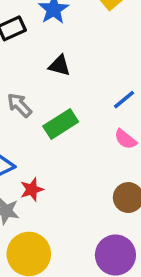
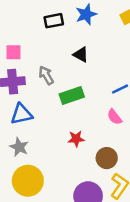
red star: (32, 189) -> (76, 139), moved

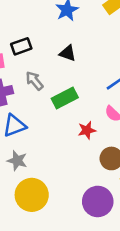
black rectangle: (54, 21) -> (21, 46), moved
red star: (76, 139) -> (87, 130), moved

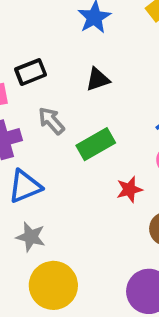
black triangle: (68, 53) -> (98, 79), turned -36

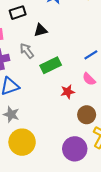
black rectangle: (31, 72) -> (18, 13), moved
black triangle: (98, 79) -> (40, 30), moved

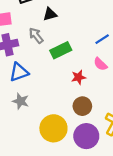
brown circle: (87, 115) -> (82, 106), moved
yellow circle: (22, 142) -> (53, 128), moved

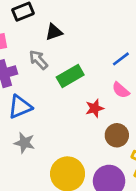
brown circle: (82, 106) -> (117, 135), moved

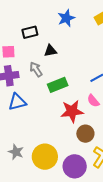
red star: (95, 108) -> (72, 111), size x1.6
gray star: (24, 143) -> (16, 152), moved

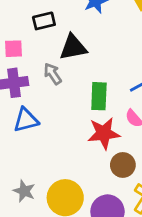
black triangle: (50, 51) -> (73, 47), size x1.5
green rectangle: (58, 85) -> (99, 96), moved, turned -66

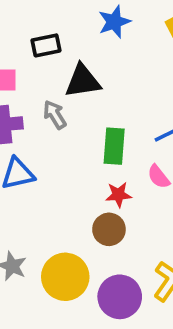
red star: (104, 133) -> (119, 195), size x0.6
brown circle: (123, 165) -> (109, 229), moved

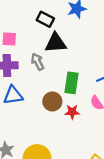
black rectangle: (46, 45) -> (45, 19), moved, turned 35
brown circle: (109, 229) -> (52, 101), moved

